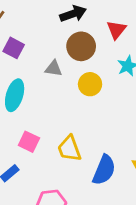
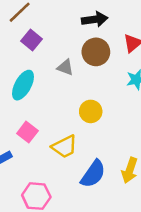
yellow circle: (90, 84) -> (91, 111), moved
yellow trapezoid: (69, 149) -> (64, 147), turned -108

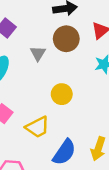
gray triangle: (65, 67) -> (38, 53), turned 42

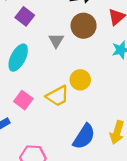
yellow trapezoid: (37, 127) -> (58, 96), moved

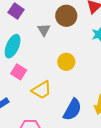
yellow trapezoid: (58, 96) -> (41, 90), moved
pink square: (23, 100) -> (19, 72), moved

